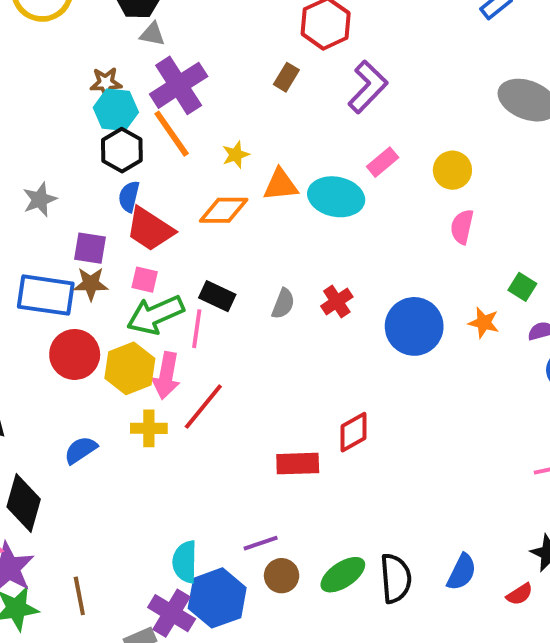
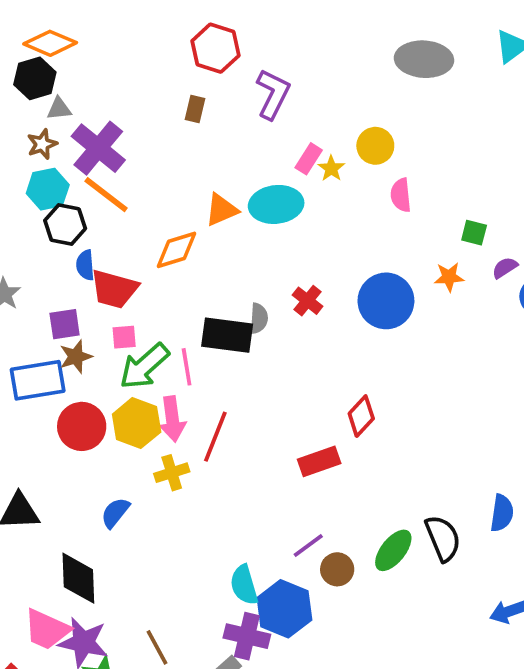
brown star: (106, 83) -> (42, 144), moved
yellow star: (236, 155) -> (331, 168), moved
black rectangle: (217, 296) -> (227, 335), moved, size x1.5

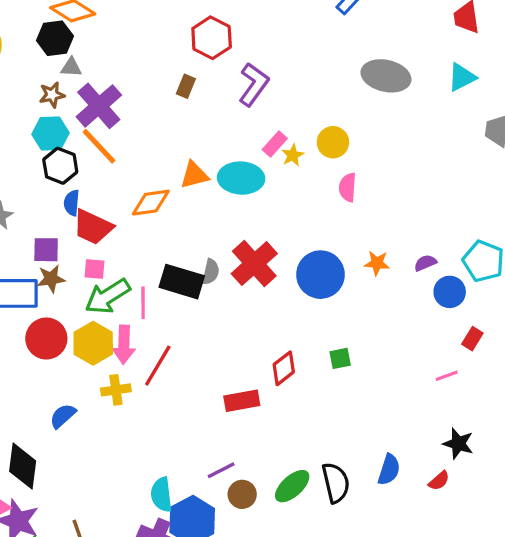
green square: (474, 233) -> (340, 358), moved, turned -35
red cross: (307, 301) -> (254, 264), size x1.8

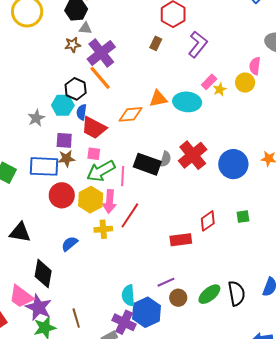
cyan hexagon: (50, 134) -> (63, 105), moved
pink semicircle: (348, 187) -> (255, 66), moved

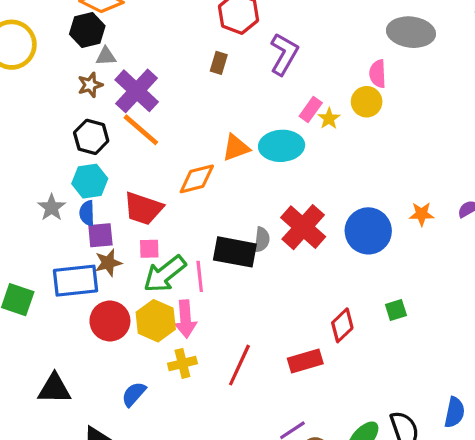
black hexagon: (76, 89) -> (91, 137), moved
blue semicircle: (82, 112) -> (87, 213), moved
red line: (130, 215) -> (239, 365), moved

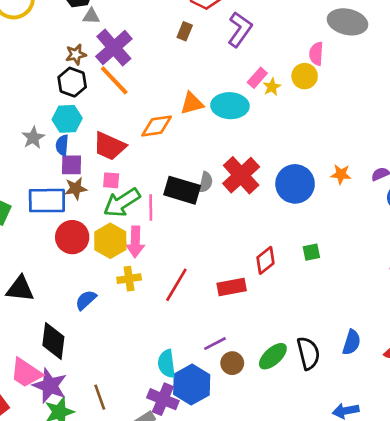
brown star: (90, 85) -> (76, 54), moved

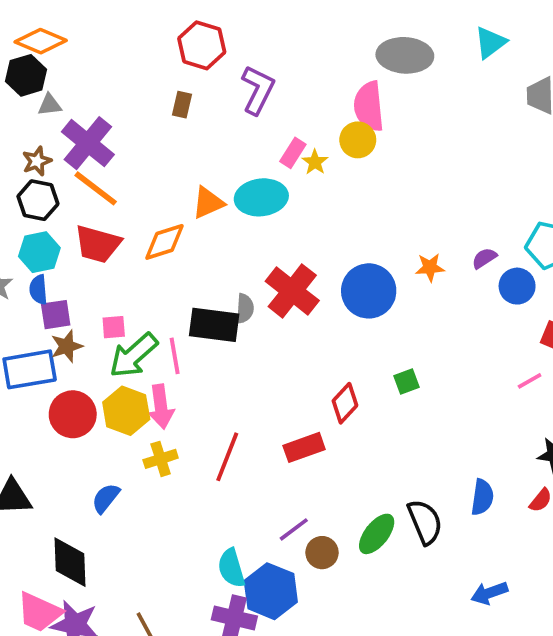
pink semicircle: (316, 54) -> (369, 106), size x1.5
red trapezoid: (109, 146) -> (98, 244), moved

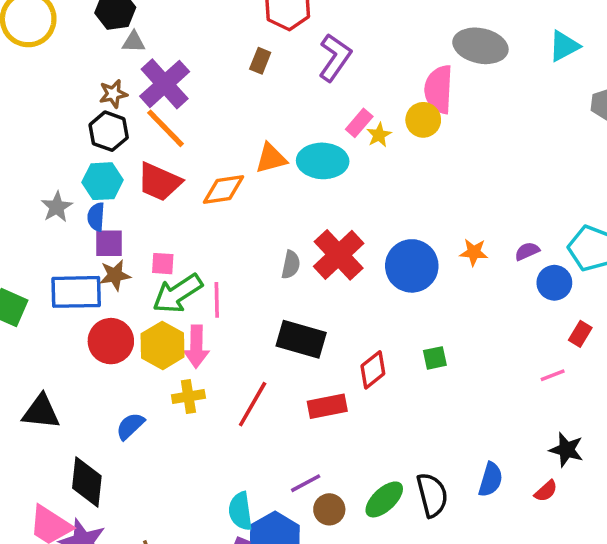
black rectangle: (214, 325) -> (301, 339), moved

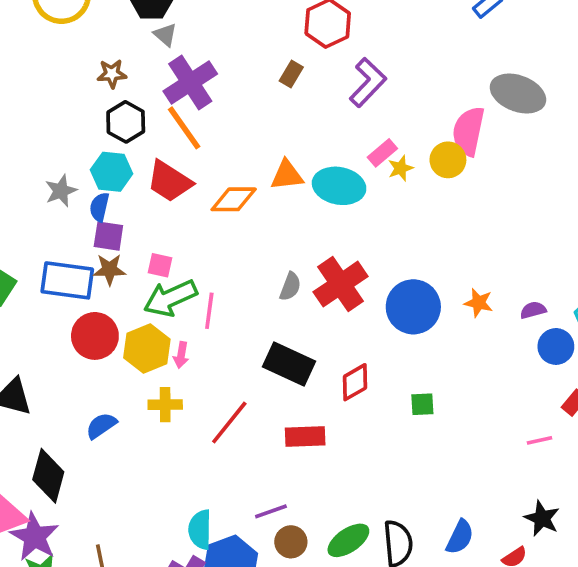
gray triangle: (134, 42) -> (165, 35), turned 30
brown star: (113, 94) -> (112, 74), moved
pink arrow: (196, 347) -> (181, 355), size x0.6
red diamond: (373, 370) -> (355, 382), moved

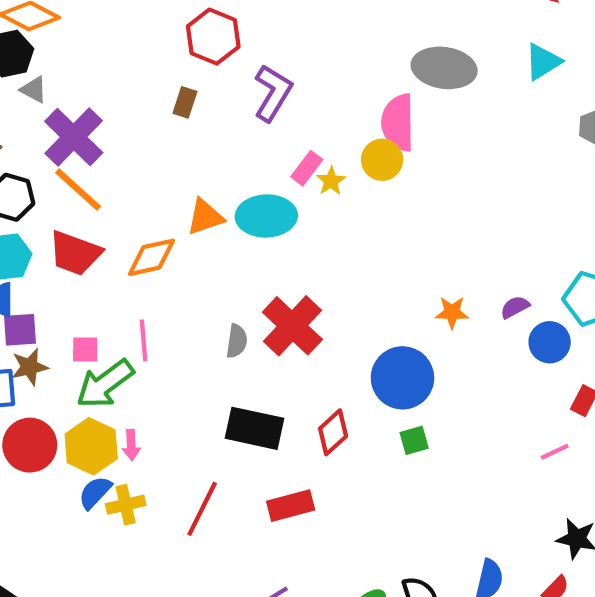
blue circle: (413, 307) -> (402, 378), moved
pink line: (209, 311) -> (144, 340), moved
blue semicircle: (101, 426) -> (95, 492), moved

